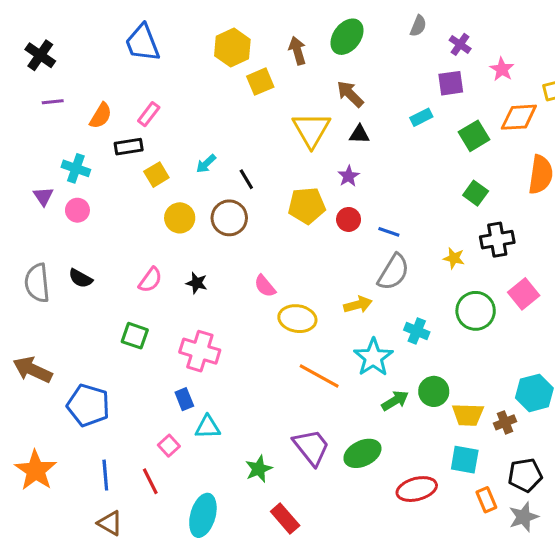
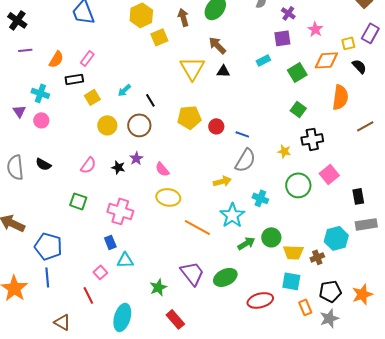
purple star: (349, 176) -> (136, 158), moved
yellow ellipse: (297, 319) -> (168, 197), moved
blue line: (105, 475) -> (47, 277), moved

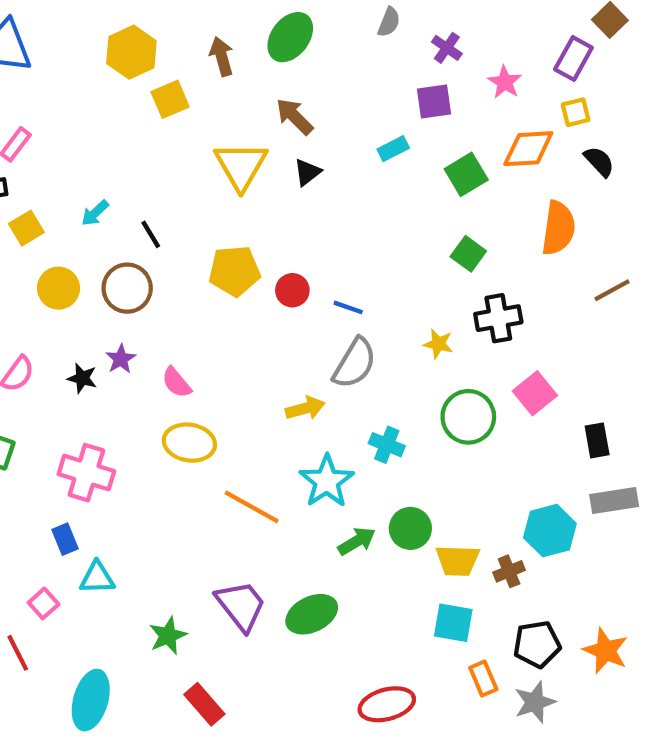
purple rectangle: (370, 33) -> (573, 59), moved
black triangle: (223, 71) -> (307, 172), turned -40
orange star: (362, 294) -> (606, 651), turned -30
red ellipse: (260, 300) -> (387, 704), moved

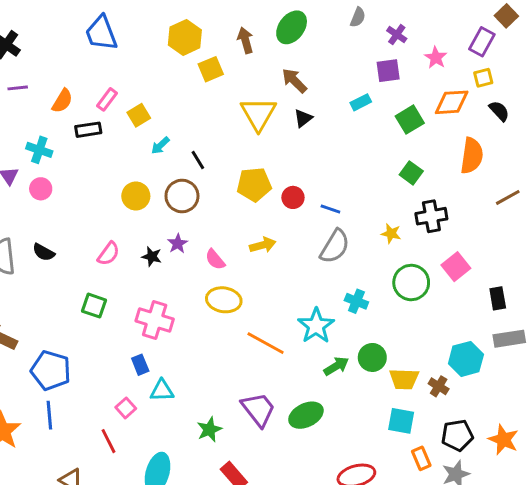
yellow square: (26, 228) -> (139, 115), moved
yellow arrow: (305, 408) -> (263, 245), moved
brown cross: (509, 571) -> (439, 386), turned -36

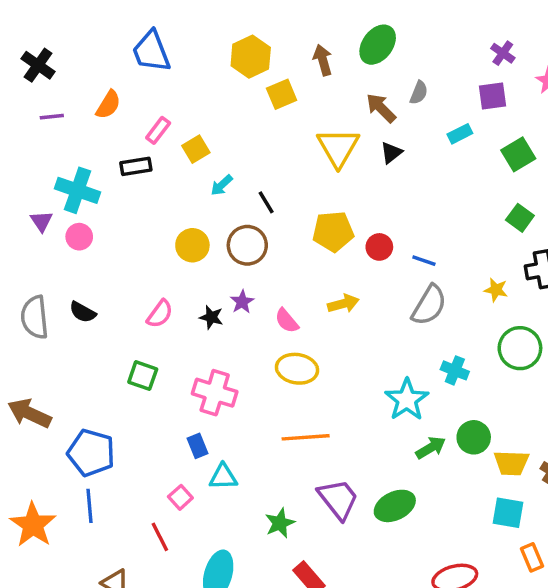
gray semicircle: (358, 17) -> (419, 93), moved
orange semicircle: (62, 101) -> (108, 105), moved
cyan cross: (39, 150) -> (77, 190), size x1.4
orange line: (266, 343) -> (306, 437), moved, turned -33

